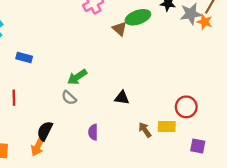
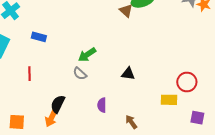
brown arrow: (145, 130) -> (131, 122), moved

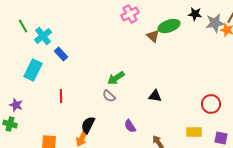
blue rectangle: (39, 37) -> (61, 54), moved, turned 32
yellow rectangle: (169, 100) -> (194, 132), moved
purple semicircle: (102, 105) -> (130, 126), turned -32

